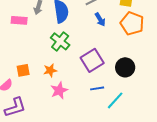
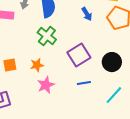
cyan line: (115, 100) -> (114, 95), moved

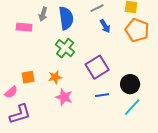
black circle: (112, 62) -> (130, 84), moved
pink star: (46, 85) -> (64, 97), turned -30

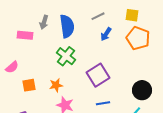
blue arrow: (105, 26) -> (106, 34), turned 64
black circle: (130, 84) -> (142, 90), moved
pink semicircle: (11, 92) -> (12, 67), moved

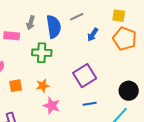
gray line: (98, 16) -> (77, 17), moved
green cross: (66, 56) -> (42, 53), moved, turned -36

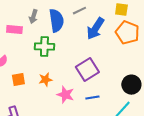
blue arrow: (93, 35) -> (95, 29), size x1.6
pink star: (52, 106) -> (65, 95), moved

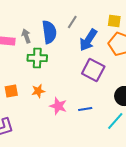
gray line: (79, 11) -> (72, 22), turned -32
gray arrow: (33, 17) -> (26, 36), moved, turned 144
purple square: (87, 70) -> (93, 70), moved, turned -30

